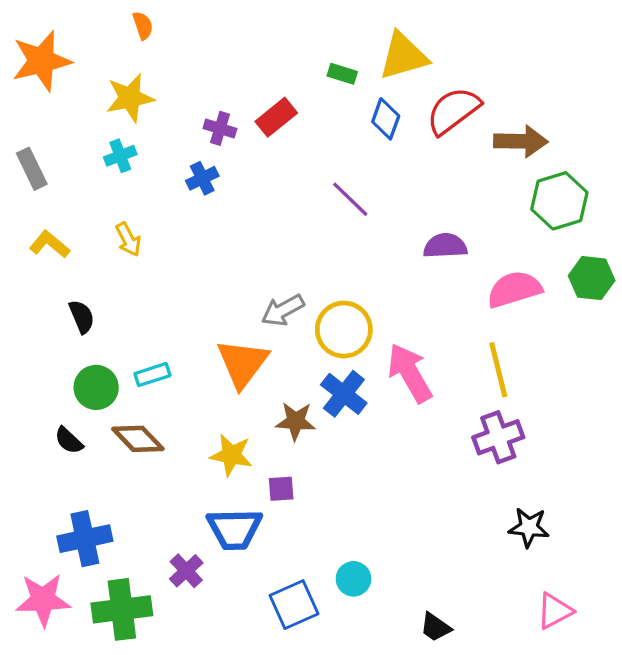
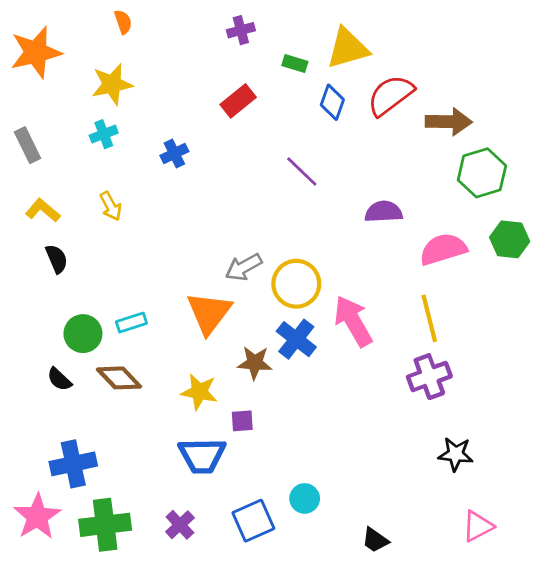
purple cross: (220, 128) -> (241, 30), moved, turned -32
black semicircle: (82, 317) -> (57, 259), moved
purple cross: (186, 571) -> (180, 525), moved
pink star: (43, 600) -> (37, 516), turned -30

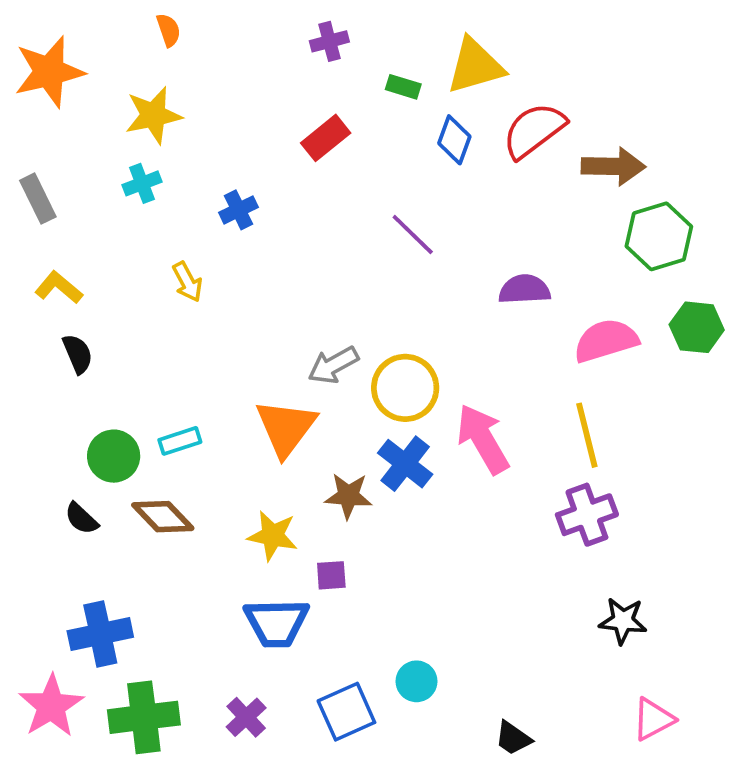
yellow arrow: (111, 206) -> (187, 282), moved

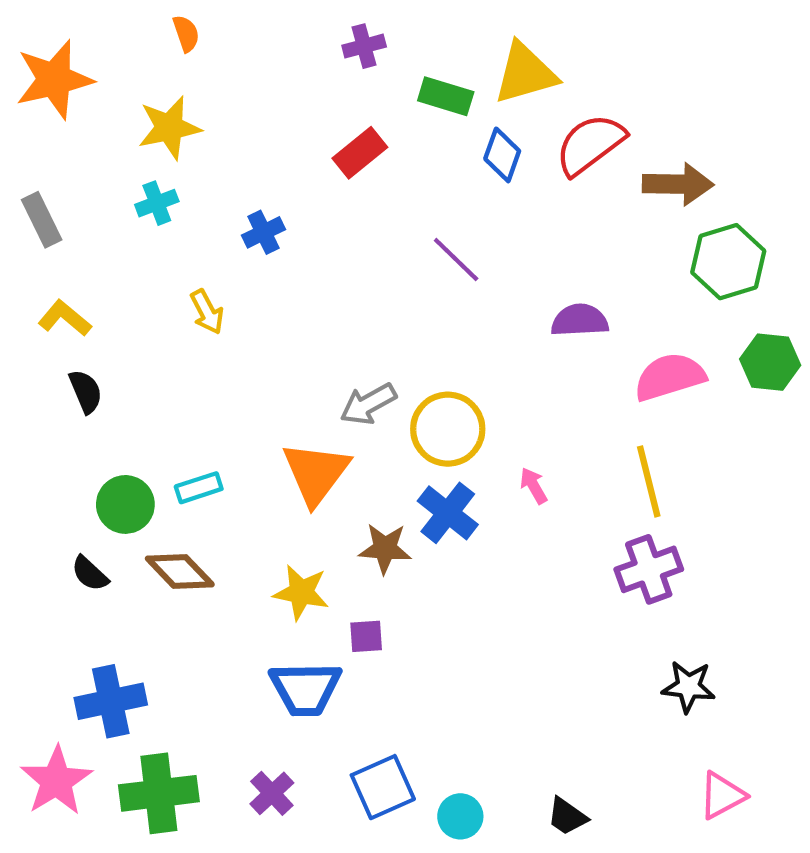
green rectangle: (403, 87) -> (446, 96), size x1.4
pink arrow: (483, 439) -> (534, 486), size x0.5
cyan circle: (417, 681) -> (460, 816), moved

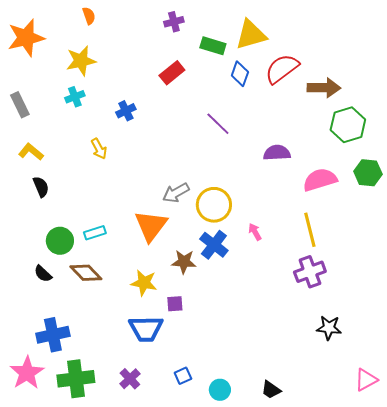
blue square: (383, 787) -> (183, 376), size x0.6
pink triangle: (722, 795) -> (366, 380), moved

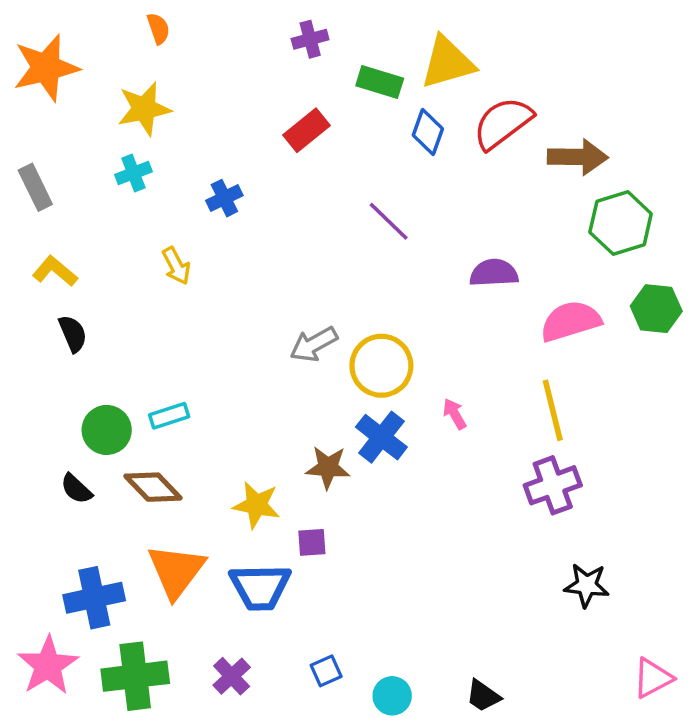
orange triangle: (151, 226) -> (176, 571), moved

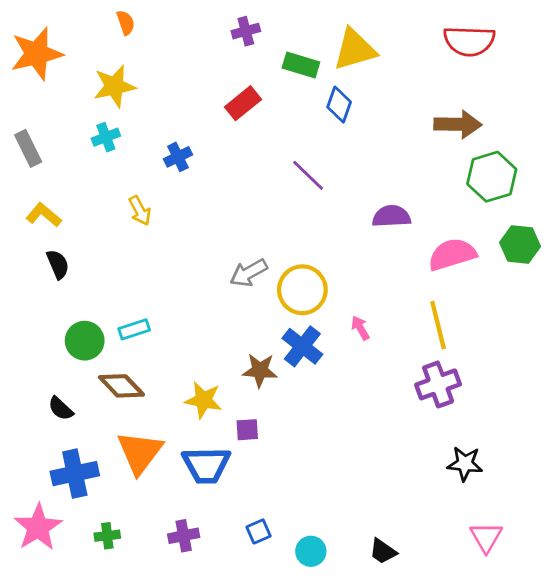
red semicircle: (503, 123) -> (469, 41), moved, turned -141
black semicircle: (76, 489) -> (61, 409), moved
green cross: (135, 676) -> (107, 536), size x0.5
purple cross: (232, 676) -> (184, 536), turned 32
pink triangle: (653, 678) -> (486, 537), moved, turned -32

